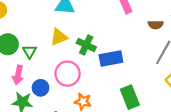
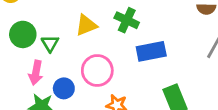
green cross: (86, 45) -> (127, 20), moved

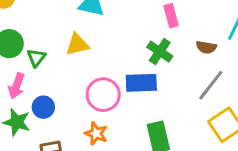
green cross: (127, 20) -> (160, 52), moved
pink circle: (97, 70) -> (103, 95), moved

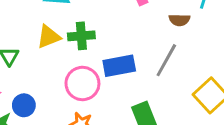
green cross: (160, 52) -> (81, 36), moved, turned -30
gray line: (211, 85) -> (166, 60), moved

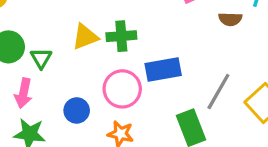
gray line: (166, 60) -> (218, 92), moved
blue circle: (24, 105) -> (77, 110), moved

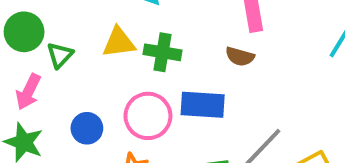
brown semicircle: (230, 19) -> (240, 57), moved

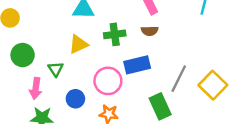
green cross: (163, 52) -> (115, 34), moved
green triangle: (60, 55) -> (56, 69), moved

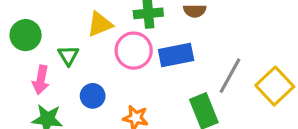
pink circle: (108, 81) -> (134, 51), moved

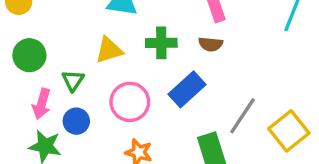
pink circle: (134, 51) -> (130, 102), moved
blue rectangle: (176, 55) -> (187, 89), turned -36
blue circle: (93, 96) -> (76, 121), moved

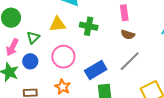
brown semicircle: (211, 44) -> (128, 35), moved
blue rectangle: (187, 89) -> (96, 70), moved
gray line: (242, 116) -> (130, 61), moved

